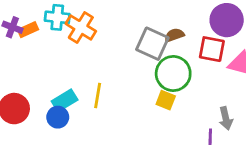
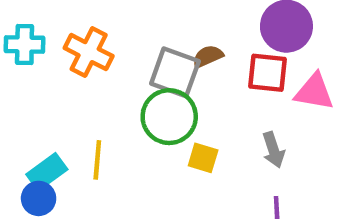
orange cross: (81, 27) -> (89, 52), moved
green circle: (173, 74) -> (169, 117), moved
gray arrow: (226, 118) -> (273, 150), moved

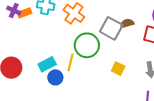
green circle: (169, 117) -> (87, 45), moved
blue circle: (39, 198) -> (55, 77), moved

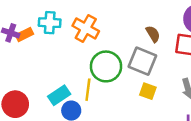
brown semicircle: (127, 23) -> (153, 34), turned 80
gray square: (111, 28) -> (142, 61), moved

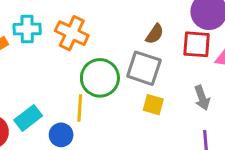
brown semicircle: (153, 34) -> (155, 34), turned 70
cyan rectangle: (59, 95) -> (28, 118), moved

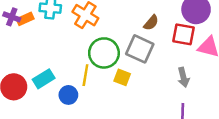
yellow square: (153, 105) -> (122, 77), moved

